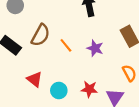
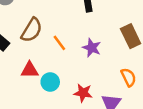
red triangle: (35, 79) -> (30, 70), moved, turned -42
cyan circle: (59, 90) -> (50, 82), moved

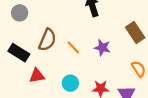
red triangle: (30, 70) -> (37, 76), moved

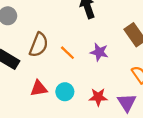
red triangle: (37, 76) -> (39, 88), moved

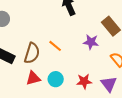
brown semicircle: (39, 45) -> (32, 53), moved
purple star: (99, 52) -> (91, 42), moved

